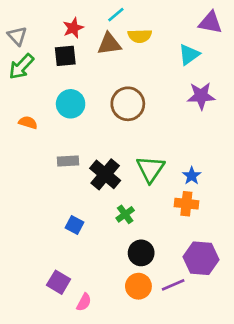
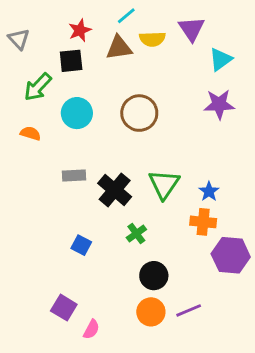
purple triangle: (210, 23) -> (192, 29), moved, turned 45
cyan triangle: (189, 55) -> (221, 59), moved
green arrow: (21, 67) -> (38, 87), moved
purple hexagon: (201, 258) -> (231, 255), moved

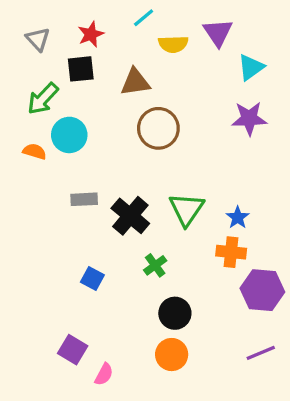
gray triangle: (19, 39) -> (38, 39), moved
brown triangle: (119, 48) -> (135, 82), moved
cyan circle: (77, 113) -> (69, 135), moved
purple line: (189, 310) -> (261, 353), moved

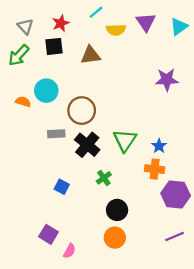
cyan triangle: (251, 67) -> (179, 27), moved
green arrow: (43, 99) -> (19, 55), moved
brown circle: (158, 128) -> (82, 111), moved

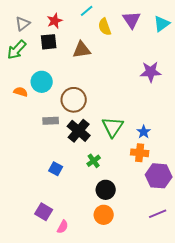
gray triangle: (25, 27) -> (23, 24), turned 35
yellow semicircle: (116, 30) -> (105, 27), turned 72

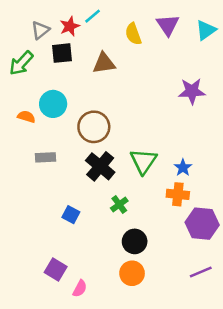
cyan line: (87, 11) -> (93, 16), moved
gray triangle: (23, 24) -> (40, 30), moved
gray rectangle: (51, 121) -> (45, 157), moved

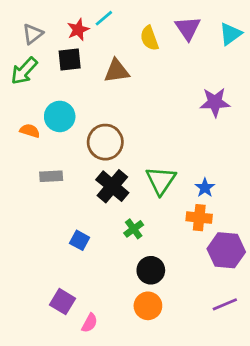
gray triangle: (40, 30) -> (33, 34), moved

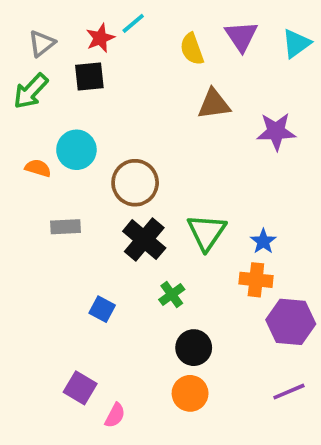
brown triangle: (117, 71) -> (214, 104), moved

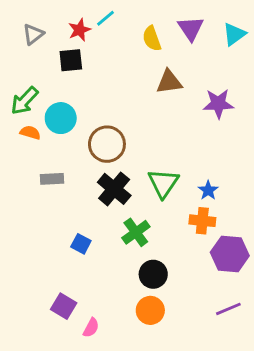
green arrow: (31, 91) -> (25, 101), moved
green cross: (172, 294) -> (136, 232), size x1.4

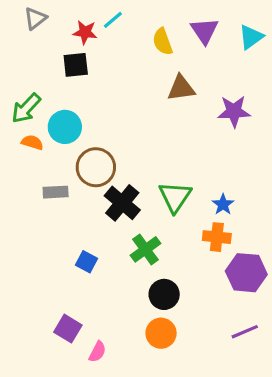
red star: (79, 30) -> (85, 32), turned 30
gray triangle: (33, 34) -> (35, 18), moved
brown circle: (107, 144) -> (96, 167), moved

